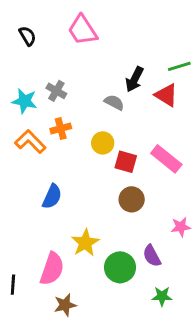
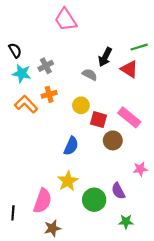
black semicircle: (27, 36) -> (15, 50), moved
gray cross: (56, 91) -> (46, 66), turned 32
blue semicircle: (52, 196) -> (71, 146), moved
brown circle: (132, 199) -> (113, 140), moved

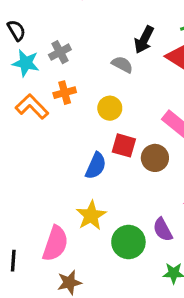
red square: (99, 120) -> (124, 145), moved

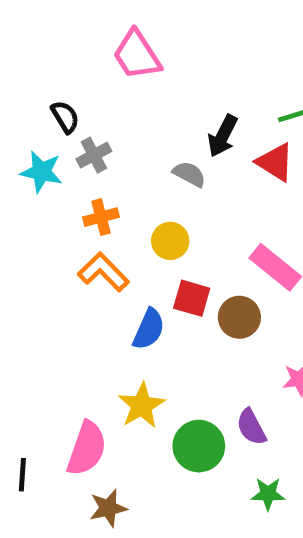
black semicircle: (16, 30) -> (65, 117), moved
orange L-shape: (32, 107) -> (103, 272), moved

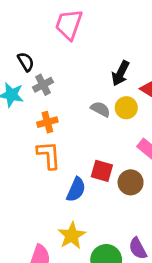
pink trapezoid: (137, 55) -> (69, 24), turned 52
gray semicircle: (189, 174) -> (100, 109), moved
yellow circle: (170, 241) -> (126, 108), moved
orange L-shape: (103, 272) -> (49, 155), turned 40

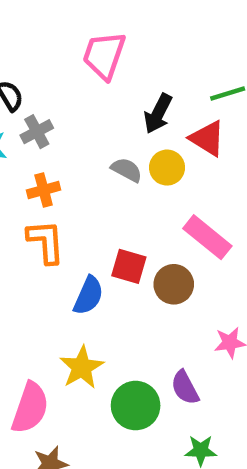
pink trapezoid: (69, 24) -> (104, 55), moved

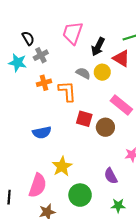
pink trapezoid: (104, 55) -> (73, 33), moved
orange L-shape: (46, 242) -> (67, 91), moved
blue semicircle: (88, 296) -> (42, 133), moved, turned 54
green circle: (136, 406) -> (80, 195), moved

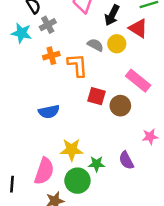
yellow star: (62, 166) -> (72, 150), turned 30
green circle: (80, 195) -> (77, 181), moved
green star: (118, 206) -> (97, 164), moved

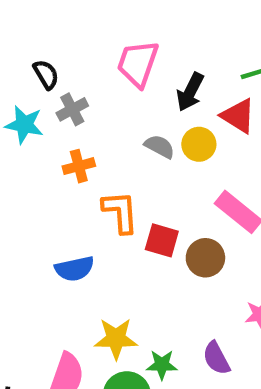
orange L-shape: (77, 65) -> (120, 212), moved

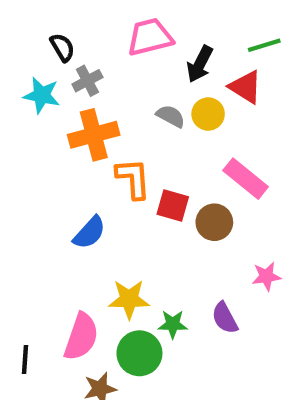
pink trapezoid: (138, 63) -> (150, 37), turned 57
orange cross: (79, 166) -> (94, 135), size x1.6
blue semicircle: (74, 269) -> (89, 233), turned -36

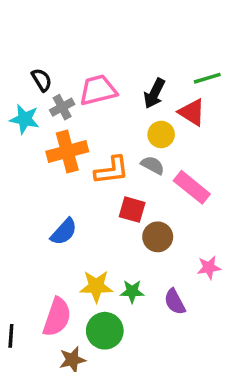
pink trapezoid: (150, 37) -> (98, 90), moved
gray semicircle: (171, 116) -> (153, 165), moved
orange L-shape: (133, 179) -> (112, 170), moved, turned 87
brown circle: (214, 222) -> (158, 237), moved
green star: (173, 324) -> (132, 291), moved

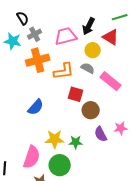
pink trapezoid: (98, 90) -> (66, 36), moved
purple semicircle: (175, 302) -> (101, 134), moved

